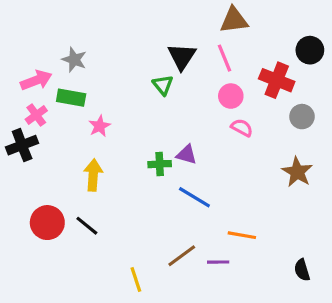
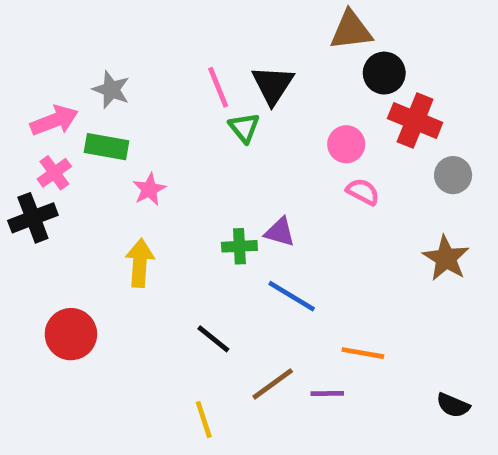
black circle: (310, 50) -> (384, 73), moved
pink line: (224, 58) -> (218, 87), moved
black line: (87, 226) -> (213, 339), moved
black semicircle: (302, 270) -> (453, 405), turned -50

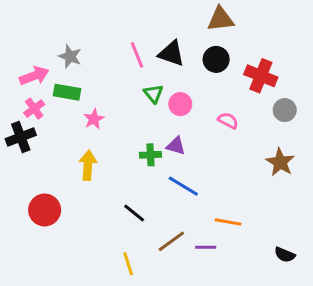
black circle: (384, 73) -> (216, 59), moved
black triangle: (273, 85) -> (171, 53), turned -44
green triangle: (244, 128) -> (153, 94), moved
pink circle: (346, 144) -> (180, 104), moved

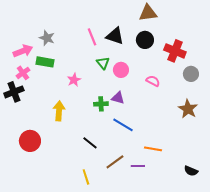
pink star: (94, 119) -> (74, 80), moved

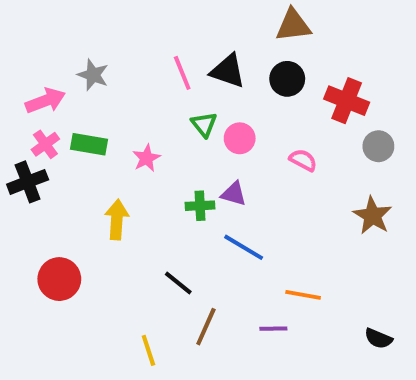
green rectangle: (45, 62) -> (89, 144), moved
brown line: (115, 162) -> (206, 327), moved, turned -30
yellow line: (86, 177) -> (148, 350), moved

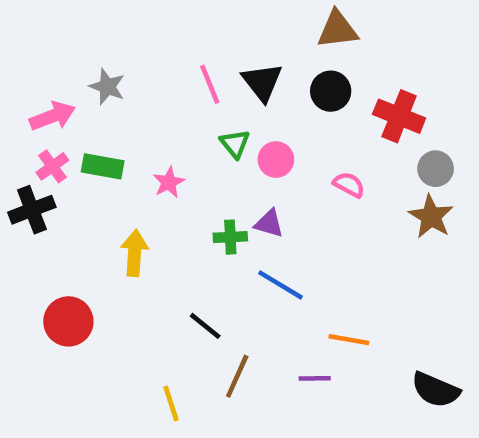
black triangle: (228, 71) -> (262, 82), turned 33
brown star: (372, 216) -> (431, 217), moved
black semicircle: (378, 338) -> (436, 390), size x1.5

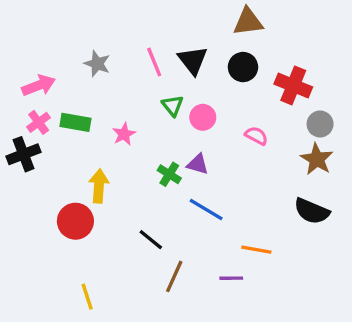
gray star: (107, 87) -> (97, 64), moved
green cross: (230, 237) -> (169, 174), turned 35
red circle: (68, 321) -> (75, 221), moved
black semicircle: (436, 390) -> (312, 211), moved
yellow line: (171, 404) -> (87, 297), moved

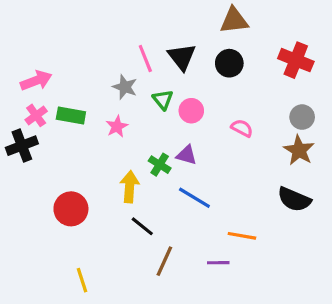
gray star: (97, 64) -> (125, 87), moved
red cross: (293, 85) -> (296, 60), moved
yellow arrow: (99, 186) -> (130, 187), moved

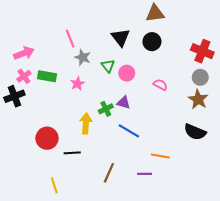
pink line: (145, 58) -> (70, 38), moved
red cross: (296, 60) -> (202, 51), moved
green cross: (160, 165) -> (106, 109), turned 32
black line: (142, 226) -> (72, 153), moved, turned -42

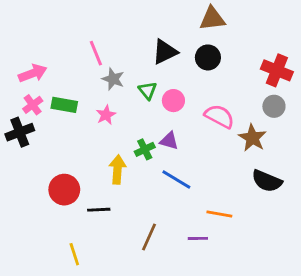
black triangle: (120, 37) -> (165, 52), turned 42
pink semicircle: (160, 85) -> (219, 116), size x1.5
brown star: (198, 99) -> (252, 138), moved

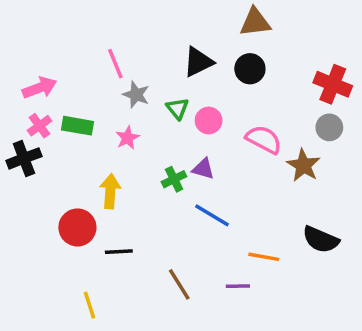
yellow arrow: (117, 169) -> (110, 191), moved
black semicircle: (267, 181) -> (321, 240), moved
brown line: (149, 237) -> (179, 284), turned -56

